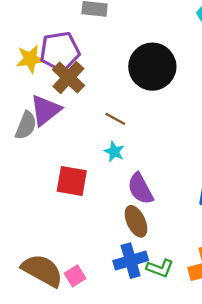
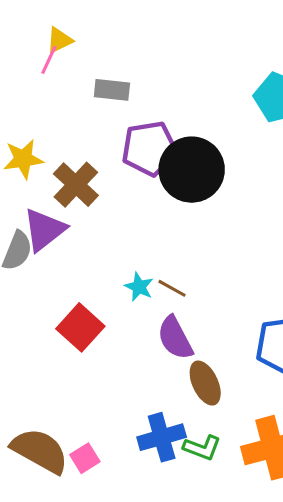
purple pentagon: (60, 51) -> (150, 149), moved
brown line: (115, 119) -> (172, 288), moved
red square: (72, 181) -> (80, 327), turned 32
brown ellipse: (136, 221) -> (205, 383), moved

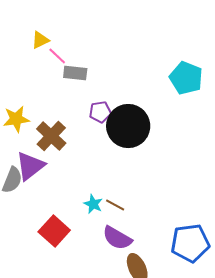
pink line: (49, 60) -> (57, 56), moved, turned -72
purple pentagon: (150, 149) -> (100, 112), size x0.6
purple semicircle: (175, 338) -> (117, 238), turned -32

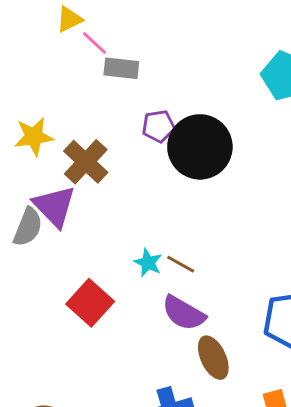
purple triangle: (30, 166) -> (55, 206), turned -36

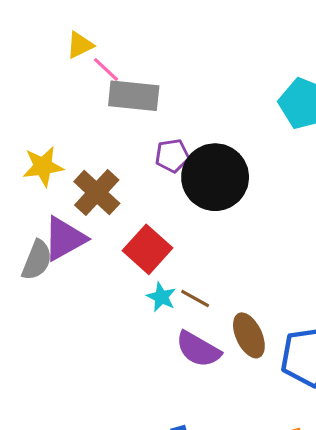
gray rectangle: (121, 68) -> (134, 96), size x1.4
purple triangle: (55, 206) -> (65, 239), turned 45
red square: (90, 303) -> (148, 249), moved
brown ellipse: (213, 358) -> (249, 335), moved

